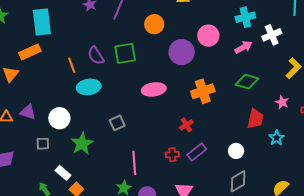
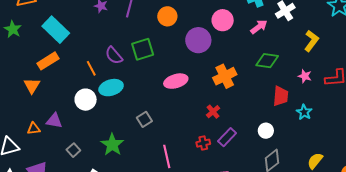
cyan rectangle: (42, 22) -> (56, 30), turned -32
white circle: (59, 118) -> (86, 100), moved
gray square: (43, 144) -> (73, 150), turned -32

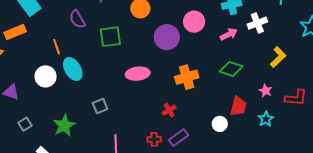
purple semicircle: (114, 55) -> (77, 19), moved
cyan ellipse: (111, 88) -> (73, 69), turned 65
cyan star: (304, 112) -> (266, 119), moved
white circle: (266, 131) -> (220, 124), moved

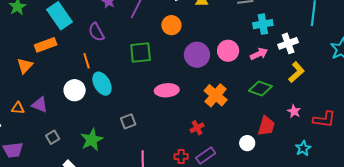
purple semicircle: (77, 19) -> (96, 32), moved
pink circle: (194, 22) -> (228, 51), moved
yellow L-shape: (278, 57) -> (296, 72), moved
orange cross: (187, 77) -> (216, 95), turned -35
cyan star: (266, 119) -> (303, 148), moved

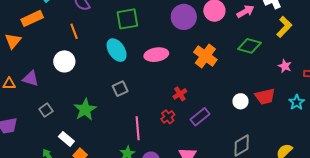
cyan ellipse: (102, 84) -> (117, 50), moved
red trapezoid: (266, 126) -> (265, 96), moved, turned 65
red cross: (197, 128) -> (180, 94), moved
red cross: (181, 157) -> (168, 117), moved, turned -32

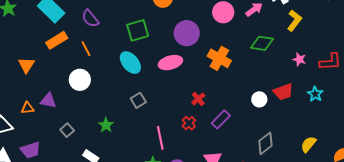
purple circle: (184, 17) -> (187, 33), moved
orange rectangle: (32, 18) -> (57, 40), moved
green star: (85, 110) -> (106, 125), size x0.7

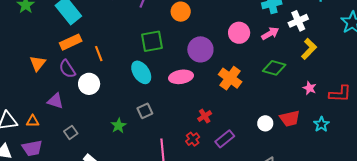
purple semicircle: (90, 19) -> (67, 69), moved
orange triangle: (27, 108) -> (33, 121), moved
green star: (106, 125) -> (119, 126), moved

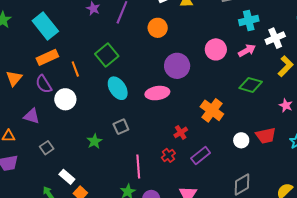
green square: (152, 41) -> (107, 55), moved, turned -30
orange cross: (230, 78) -> (212, 110), moved

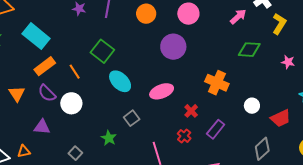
pink circle: (216, 49) -> (188, 14), moved
pink ellipse: (157, 93) -> (162, 91), moved
red trapezoid: (266, 136) -> (281, 118), moved
gray square: (47, 148) -> (75, 153), moved

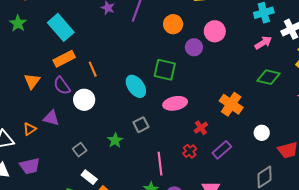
purple circle: (173, 47) -> (194, 47), moved, size x0.7
green square: (102, 51) -> (165, 70), moved, turned -35
orange triangle: (24, 151) -> (30, 129), moved, turned -32

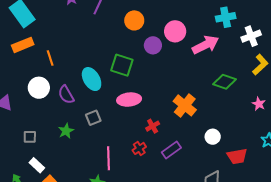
pink arrow: (263, 43) -> (206, 45), moved, size x1.5
purple semicircle: (62, 86) -> (66, 95), moved
gray square: (80, 150) -> (30, 137), turned 32

